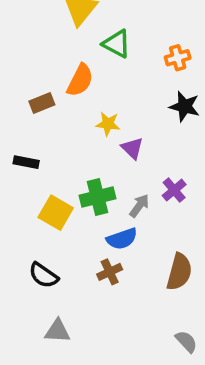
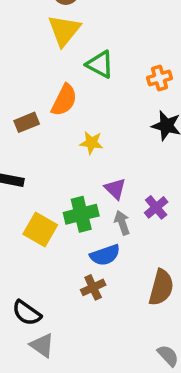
purple triangle: (132, 148) -> (115, 189), moved
gray arrow: (139, 206) -> (122, 223), turned -55
black semicircle: (44, 275) -> (27, 313), moved
gray triangle: (57, 331) -> (42, 345), turned 32

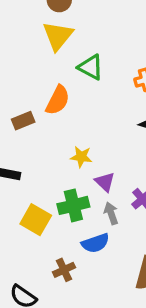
yellow star: (91, 143) -> (81, 157), moved
brown cross: (93, 287) -> (64, 270), moved

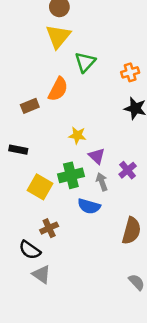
green triangle: (91, 67) -> (85, 62), turned 45
blue semicircle: (95, 243) -> (89, 206), turned 35
brown cross: (64, 270) -> (49, 228), moved

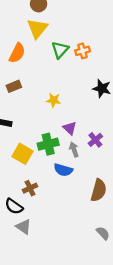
orange cross: (130, 72) -> (83, 51), moved
orange semicircle: (58, 89) -> (17, 53), moved
yellow star: (77, 135) -> (54, 100), moved

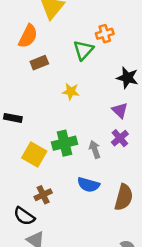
green triangle: (60, 50) -> (83, 50), moved
brown rectangle: (14, 86) -> (39, 63), moved
purple triangle: (70, 128) -> (120, 110), moved
blue semicircle: (63, 170) -> (88, 185), moved

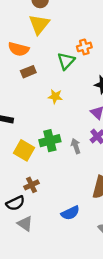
orange semicircle: (28, 36) -> (19, 49), turned 78
blue semicircle: (88, 185) -> (70, 213), moved, turned -42
black semicircle: (24, 216) -> (15, 203), turned -60

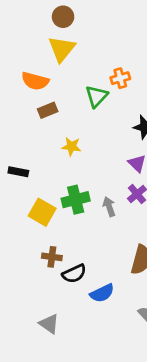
yellow star: (55, 97) -> (71, 147), moved
brown cross: (32, 185) -> (52, 257), turned 32
black semicircle: (15, 203) -> (74, 274), moved
gray triangle: (25, 224) -> (49, 324), moved

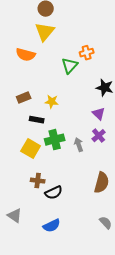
brown rectangle: (48, 110) -> (24, 98), moved
black rectangle: (18, 172) -> (37, 120), moved
blue semicircle: (102, 293) -> (52, 226), moved
gray triangle: (49, 324) -> (15, 216), moved

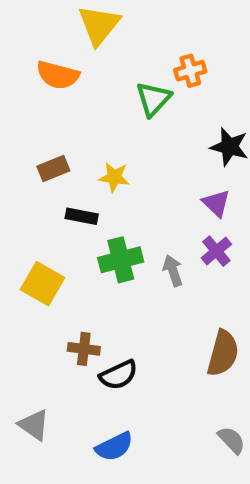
yellow square: (31, 149) -> (43, 284), moved

